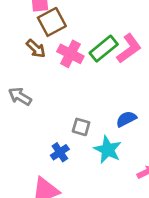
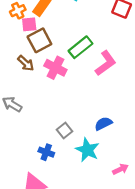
green rectangle: (104, 49) -> (81, 47), moved
gray square: (81, 127) -> (65, 130), turned 35
blue cross: (60, 152) -> (46, 152), turned -35

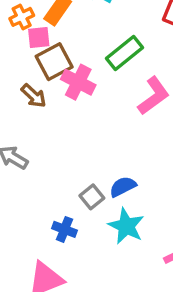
green rectangle: (81, 47) -> (124, 53), moved
pink cross: (55, 68) -> (78, 82), moved
blue semicircle: (103, 124) -> (123, 187), moved

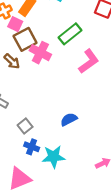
pink square: (39, 38) -> (15, 24), turned 32
gray square: (92, 197) -> (25, 126), moved
cyan star: (126, 226) -> (54, 157), moved, turned -30

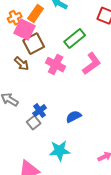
pink square: (15, 24) -> (25, 30), size x1.5
pink cross: (40, 53) -> (56, 65), moved
blue cross: (32, 147) -> (40, 111), moved, turned 32

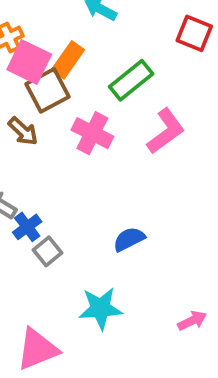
orange rectangle: (36, 14) -> (68, 60), moved
blue cross: (40, 111) -> (27, 227), moved

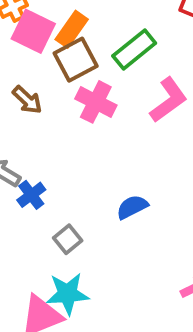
brown square: (48, 90) -> (76, 60), moved
gray square: (48, 251) -> (68, 239), moved
cyan star: (100, 308) -> (68, 294), moved

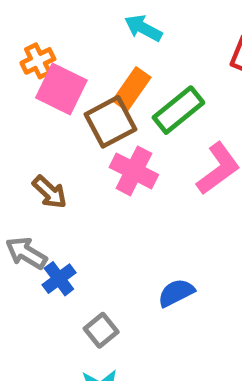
orange rectangle: (72, 29) -> (132, 89), moved
brown arrow: (27, 100) -> (50, 192), moved

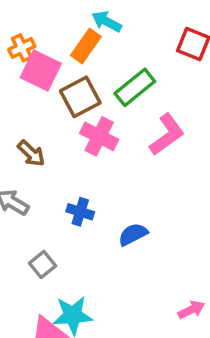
orange rectangle: (132, 89) -> (86, 46), moved
blue cross: (59, 279) -> (80, 212), moved, turned -36
gray square: (101, 330) -> (43, 264), moved

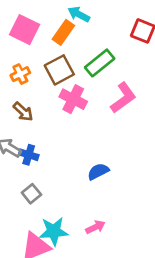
orange cross: (22, 48) -> (20, 74), moved
pink square: (41, 70) -> (24, 30), moved
blue cross: (80, 212) -> (29, 155), moved
pink arrow: (191, 310) -> (95, 227), moved

